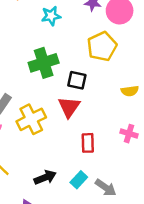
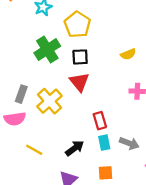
yellow pentagon: (102, 46) -> (77, 25), moved
red rectangle: (88, 143) -> (100, 121), moved
cyan rectangle: (79, 180) -> (104, 143), turned -40

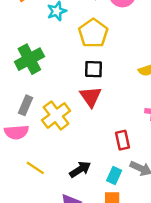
green cross: (47, 49) -> (29, 59), moved
red rectangle: (100, 121) -> (123, 140), moved
cyan rectangle: (104, 143) -> (114, 175), moved, turned 32

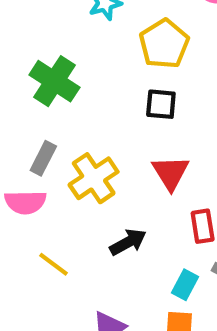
green cross: (29, 59) -> (54, 81), turned -32
red triangle: (91, 97) -> (170, 173), moved
black arrow: (80, 169) -> (128, 242), moved

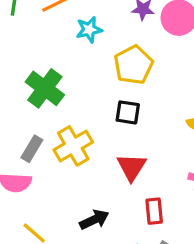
yellow cross: (94, 178) -> (73, 146), moved

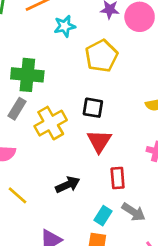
green cross: (45, 88) -> (27, 75), turned -32
black square: (128, 112) -> (93, 108), moved
gray rectangle: (32, 149) -> (17, 109), moved

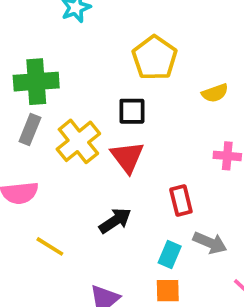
yellow pentagon: (101, 56) -> (155, 58), moved
red triangle: (99, 141) -> (127, 157), moved

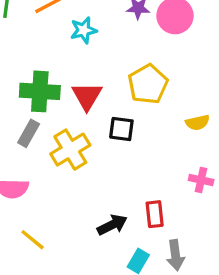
red triangle: (127, 157) -> (87, 96), moved
black arrow: (115, 221) -> (112, 225), moved
gray arrow: (210, 243) -> (175, 255), turned 52

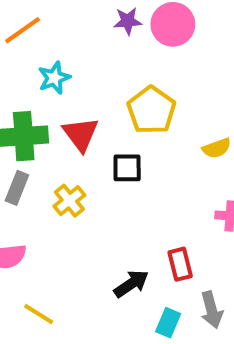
cyan star: (84, 30) -> (54, 78), moved
yellow cross: (70, 150) -> (69, 201), size x0.7

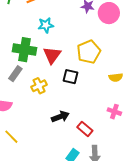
red rectangle: (180, 264) -> (85, 129), turned -49
black arrow: (131, 284) -> (60, 117), moved

